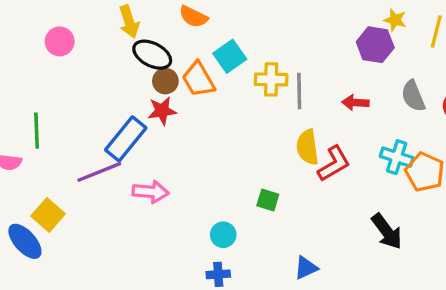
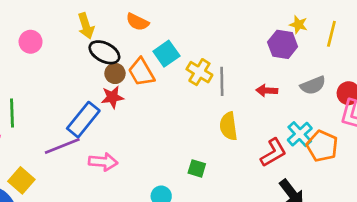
yellow cross: (271, 79) -> (199, 72), turned 30
gray semicircle: (413, 96) -> (313, 85), turned -90
cyan cross: (397, 157) -> (300, 134), turned 30
red L-shape: (334, 164) -> (273, 153), moved

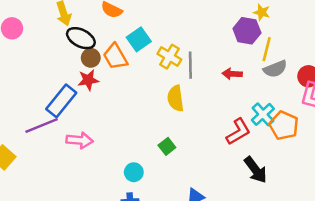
yellow line: (331, 34) -> (267, 49), moved
yellow semicircle: (228, 126) -> (176, 98), moved
green square: (197, 168) -> (167, 146), turned 35

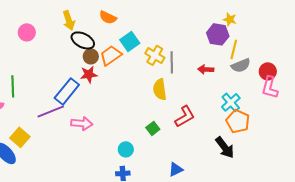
orange trapezoid: (115, 57) -> (111, 55), turned 85
orange pentagon: (284, 125) -> (238, 121), moved
red L-shape: (238, 132) -> (185, 116), moved

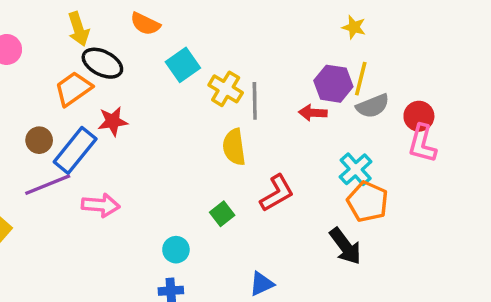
purple hexagon: (218, 34) -> (333, 84), moved
orange trapezoid: (111, 55) -> (73, 89), moved
brown circle: (91, 56) -> (39, 140), moved

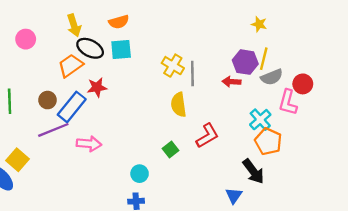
orange semicircle: (145, 24) -> (119, 22), turned -42
cyan square: (183, 65) -> (121, 49), moved, turned 30
pink L-shape: (422, 144) -> (288, 102), moved
blue triangle: (262, 284) -> (234, 195), moved, turned -30

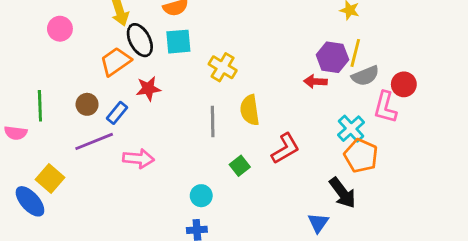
black ellipse: (90, 48) -> (140, 40), turned 35
yellow cross: (173, 66) -> (223, 67), moved
gray line: (192, 74) -> (213, 121), moved
blue rectangle: (72, 107) -> (117, 113), size x0.6

